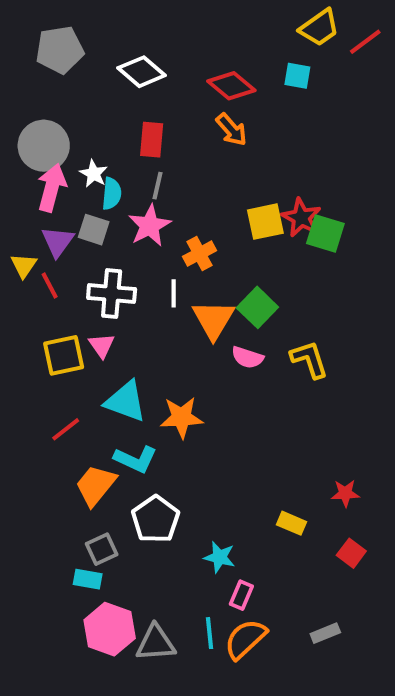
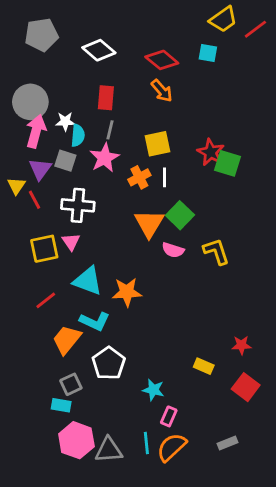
white star: (94, 174) -> (65, 121), turned -30
yellow square: (265, 222) -> (158, 144), moved
white line: (174, 293) -> (165, 177), moved
red square: (351, 553) -> (246, 387), size x1.4

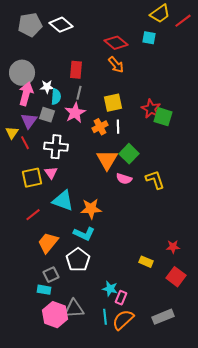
white diamond: (99, 50) -> (61, 25), moved
cyan L-shape: (95, 321) -> (84, 234), moved
cyan star: (153, 390) -> (110, 289), moved
gray rectangle: (227, 443) -> (163, 317), size x1.5
gray triangle: (109, 450) -> (74, 309), moved

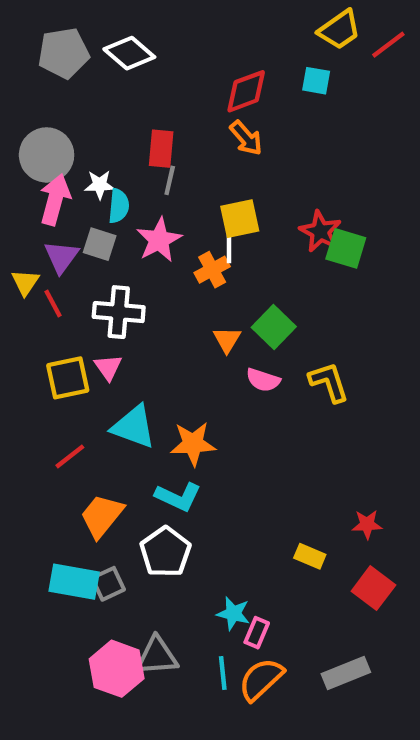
red diamond: (116, 43) -> (246, 91), turned -60
gray line: (79, 93) -> (170, 180), moved
white line: (118, 127) -> (229, 248), moved
orange triangle: (107, 160) -> (227, 340), size x0.6
cyan rectangle: (44, 290) -> (74, 582), moved, size x1.6

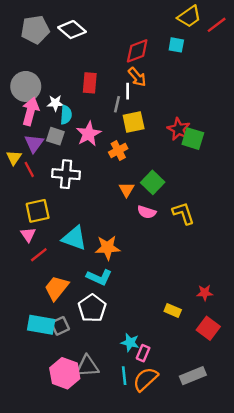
gray line: (170, 180) -> (117, 104), moved
white line: (229, 248) -> (128, 91), moved
pink triangle: (108, 367) -> (28, 235), moved

